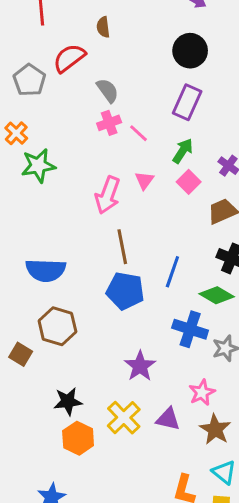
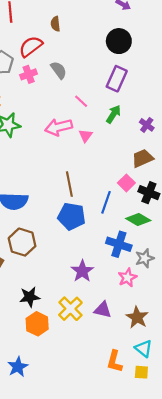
pink cross: (109, 123) -> (29, 74), moved
pink square: (189, 182) -> (126, 183), moved
pink arrow: (108, 195) -> (59, 127), moved, turned 56
pink star: (202, 393) -> (127, 278), moved

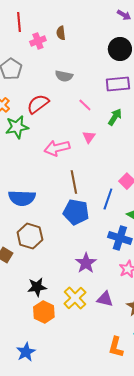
red semicircle: (31, 46) -> (38, 104), moved
gray semicircle: (59, 70) -> (64, 76), turned 138
pink cross: (29, 74) -> (38, 41), moved
purple rectangle: (117, 79) -> (118, 84), turned 60
pink arrow: (59, 127) -> (57, 148), moved

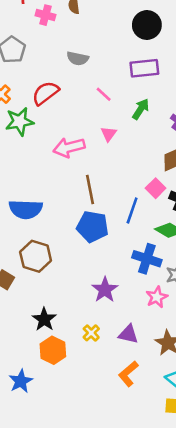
pink cross: (38, 41) -> (45, 15), turned 35
black star: (37, 287) -> (44, 319), turned -30
yellow cross: (75, 298) -> (91, 333), size x0.6
orange L-shape: (116, 347) -> (128, 374), moved, turned 35
blue star: (26, 352) -> (21, 381), moved

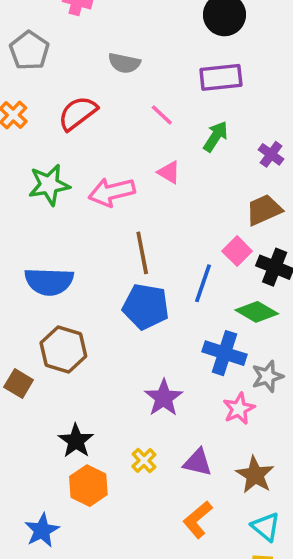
green star: (19, 121) -> (49, 185), moved
pink triangle: (109, 134) -> (169, 172), turned -35

